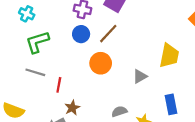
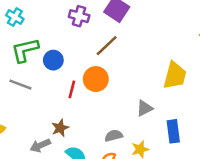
blue circle: (81, 34) -> (53, 60), moved
gray triangle: (140, 76) -> (144, 108), moved
red line: (59, 85) -> (72, 89), moved

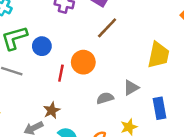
brown line: (107, 46) -> (107, 28), moved
gray semicircle: (114, 136) -> (105, 98), moved

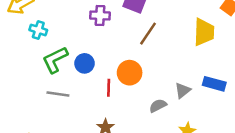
yellow trapezoid: (158, 55) -> (204, 32), moved
blue rectangle: (160, 108) -> (214, 84), moved, turned -55

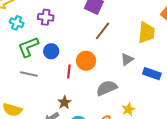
purple cross: (100, 15) -> (46, 17), moved
gray triangle: (183, 90) -> (127, 59), moved
gray semicircle: (158, 106) -> (107, 88), size x1.5

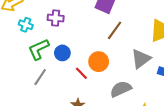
gray triangle: (127, 59) -> (141, 59), size x1.5
red line: (69, 72) -> (81, 73), turned -48
gray line: (29, 74) -> (40, 77), turned -66

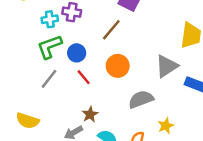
cyan cross: (26, 25) -> (50, 19), moved, turned -32
brown line: (115, 30) -> (111, 30), moved
red line: (81, 73) -> (84, 77), moved

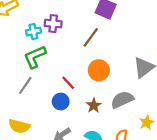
blue circle: (77, 53) -> (61, 102), moved
gray line: (49, 79) -> (25, 85), moved
brown star: (90, 114) -> (94, 105), moved

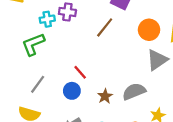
green L-shape: (35, 57) -> (33, 44), moved
orange circle: (99, 70) -> (149, 30), moved
gray line: (25, 85) -> (38, 84), moved

